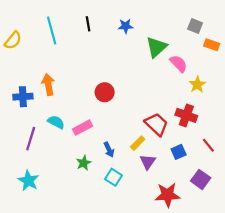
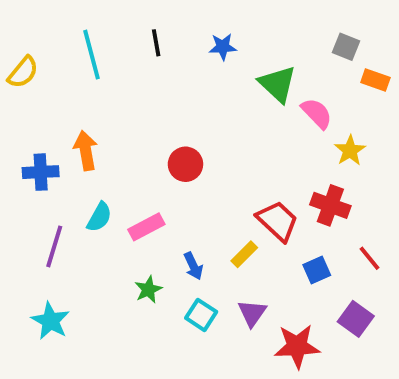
green triangle: (156, 47) -> (277, 84), turned -35
cyan semicircle: (56, 122) -> (99, 217), turned 91
purple triangle: (148, 162) -> (252, 313), moved

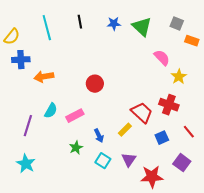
green triangle: (277, 84) -> (142, 27), moved
orange arrow: (86, 151) -> (44, 77), turned -90
blue cross: (41, 172) -> (21, 60), moved

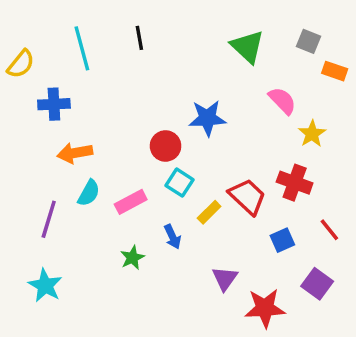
blue star: (114, 24) -> (207, 118), moved, size x1.5
blue cross: (21, 60) -> (54, 104), moved
orange arrow: (44, 77) -> (75, 153), moved
yellow rectangle: (125, 130) -> (209, 212), moved
cyan square: (103, 161) -> (179, 183), moved

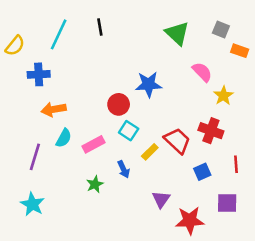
cyan line: (82, 48) -> (59, 34), turned 40
red line: (329, 230) -> (236, 164), turned 35
purple square: (317, 284) -> (227, 203), turned -35

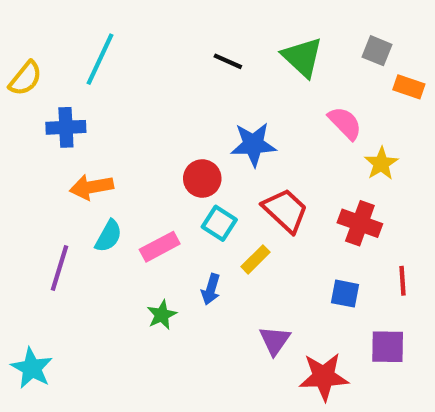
black line: (100, 27) -> (228, 61), moved, turned -56
red trapezoid: (177, 141) -> (285, 210), moved
blue arrow: (124, 169) -> (211, 289), turned 42
blue square: (202, 172) -> (345, 294), turned 35
cyan star: (32, 204) -> (32, 368), moved

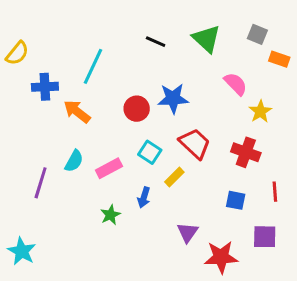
cyan line: (100, 59) -> (93, 66), moved
red circle: (202, 178) -> (137, 109), moved
orange arrow: (91, 187) -> (77, 112), moved, turned 48

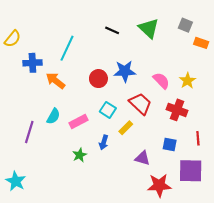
pink semicircle: (236, 84) -> (161, 81), moved
purple triangle: (188, 232) -> (142, 158), moved, turned -49
purple square: (265, 237) -> (191, 171), size x1.4

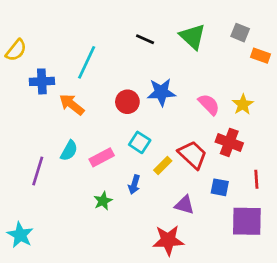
red trapezoid: (140, 104) -> (193, 155), moved
red star: (159, 185) -> (168, 240), moved

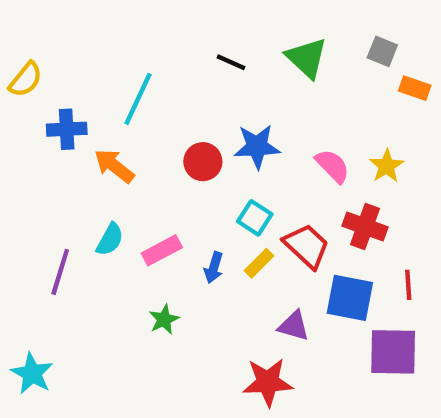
cyan square: (140, 142) -> (255, 218), moved
blue arrow: (134, 185) -> (214, 268), moved
blue square: (220, 187) -> (350, 298), size x1.6

